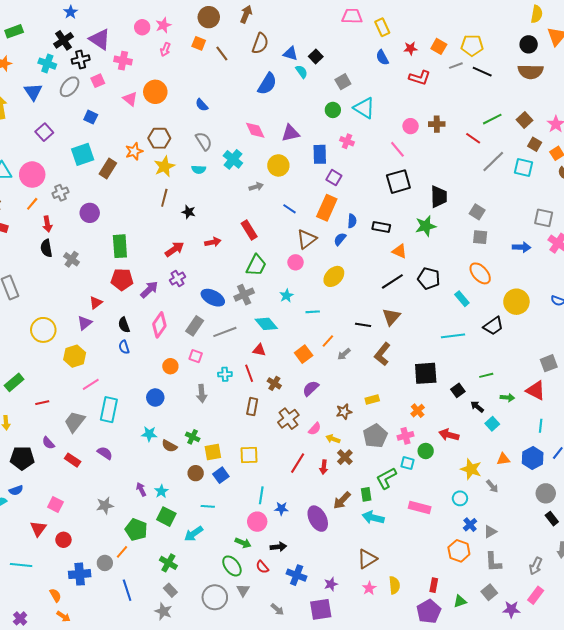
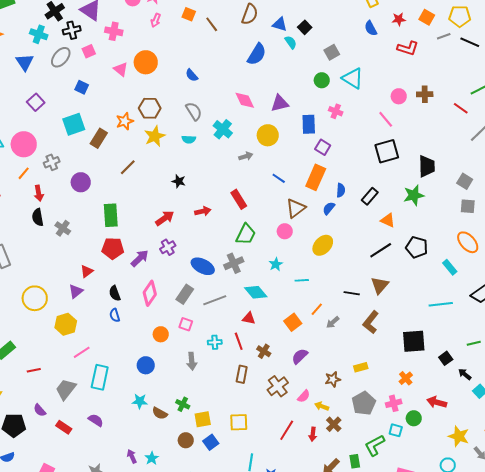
brown line: (164, 198) -> (128, 167), moved, turned 30
black rectangle: (381, 227) -> (370, 196), turned -60

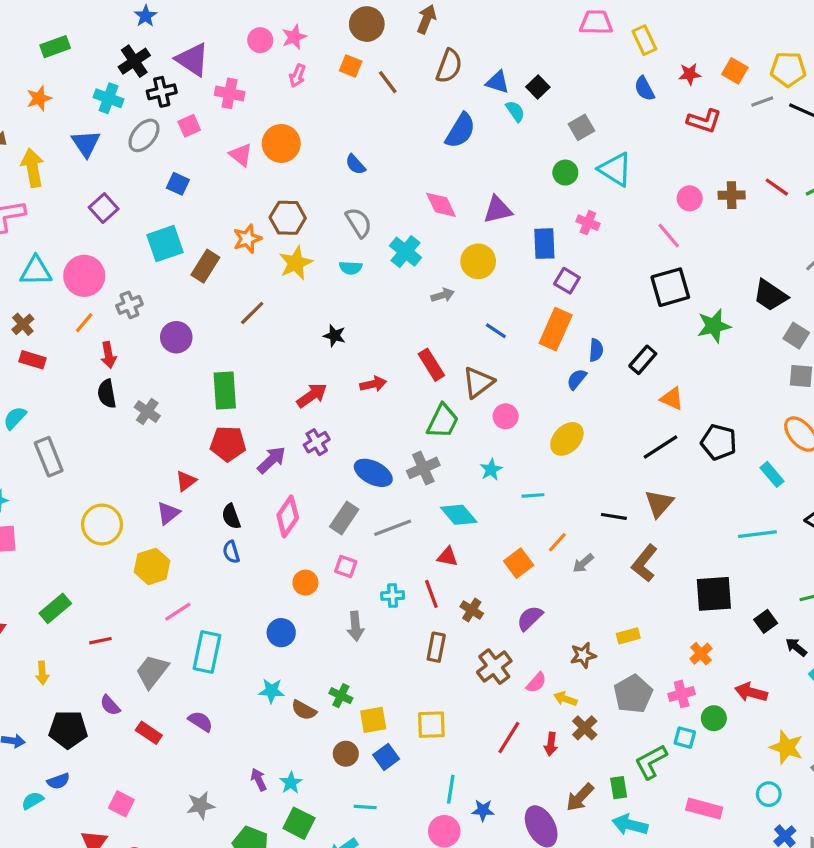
red line: (461, 108) -> (777, 187), moved
black trapezoid: (427, 166) -> (770, 295), moved, turned 125
green star: (414, 195) -> (714, 326), moved
brown triangle: (296, 208) -> (478, 382), moved

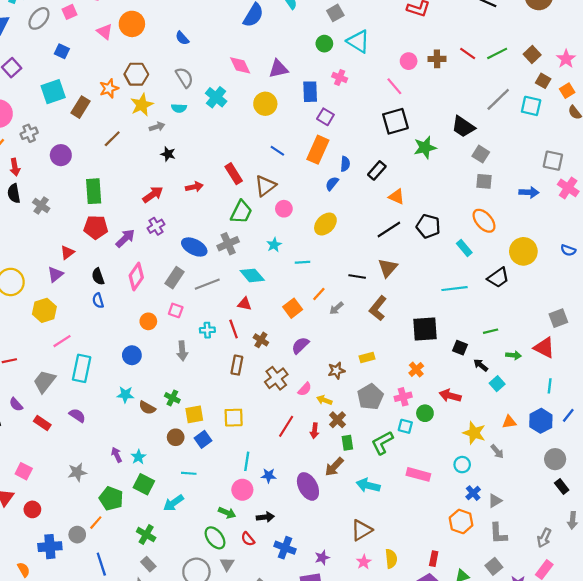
gray arrow: (443, 295) -> (157, 127), moved
black square: (766, 621) -> (460, 348), turned -32
green rectangle: (619, 788) -> (347, 443), moved

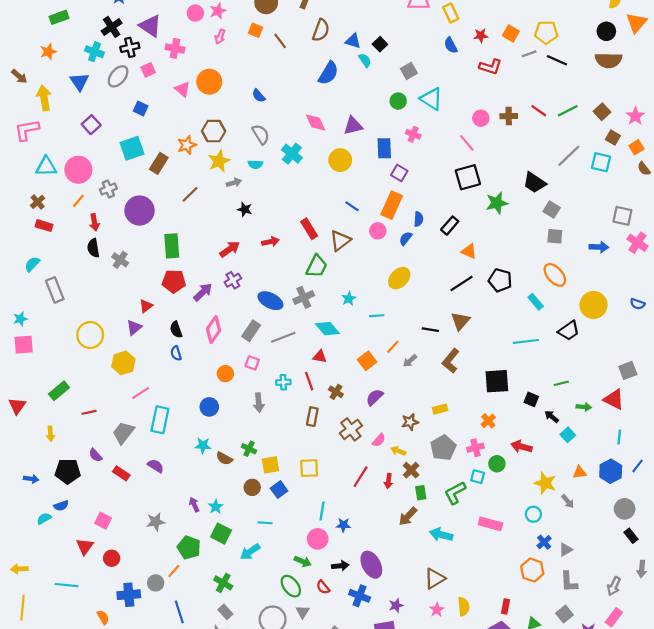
purple circle: (61, 155) -> (140, 211), size x1.4
pink circle: (284, 209) -> (378, 231), moved
purple ellipse: (308, 486) -> (371, 565), moved

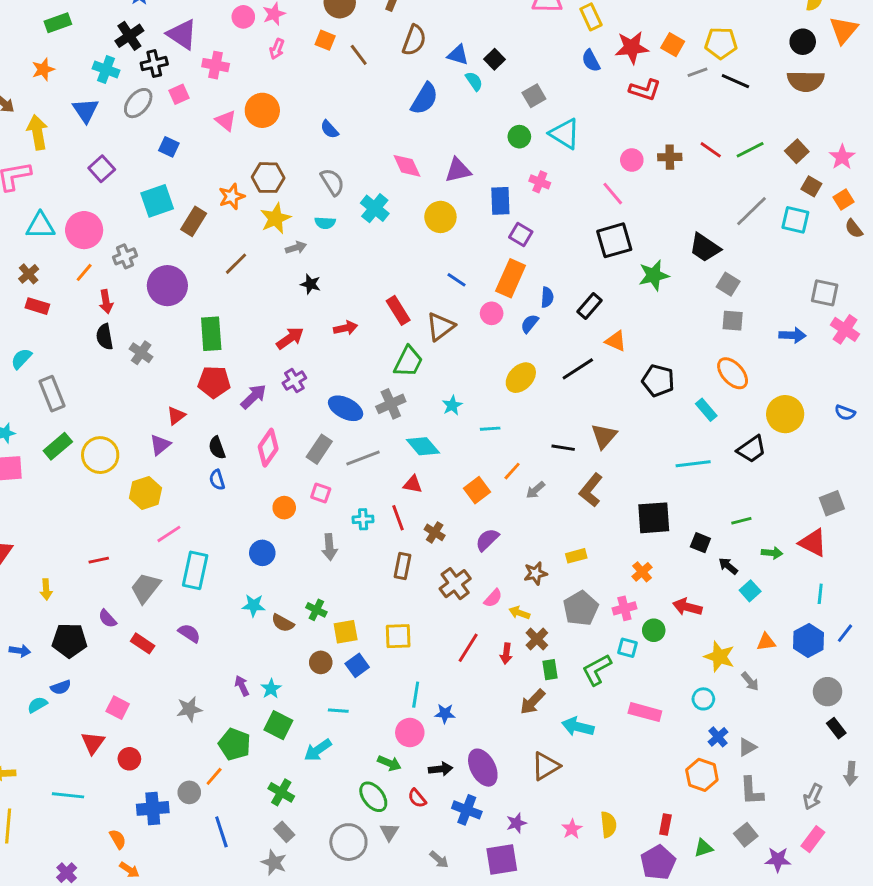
red star: (481, 36) -> (632, 48), size x1.6
black line: (461, 283) -> (578, 369), moved
green rectangle: (59, 391) -> (58, 446), moved
brown triangle: (435, 579) -> (546, 766), moved

